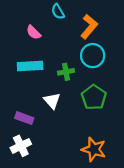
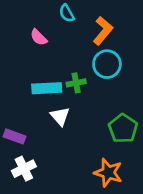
cyan rectangle: (30, 66) -> (47, 88), moved
green pentagon: (94, 97) -> (123, 128), moved
purple rectangle: (24, 118) -> (14, 136), moved

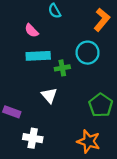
orange L-shape: (103, 31) -> (102, 20), moved
cyan rectangle: (47, 88) -> (38, 56), moved
white cross: (24, 169) -> (33, 138), moved, turned 36

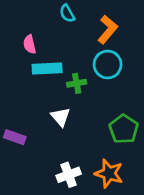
orange L-shape: (102, 20) -> (108, 30), moved
pink semicircle: (32, 31) -> (30, 44), moved, turned 32
white cross: (33, 138) -> (69, 175), moved, turned -30

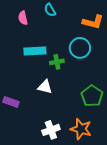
orange L-shape: (108, 30) -> (93, 22), moved, turned 65
pink semicircle: (30, 44) -> (23, 18), moved
white triangle: (60, 117) -> (45, 87), turned -35

